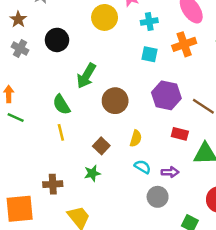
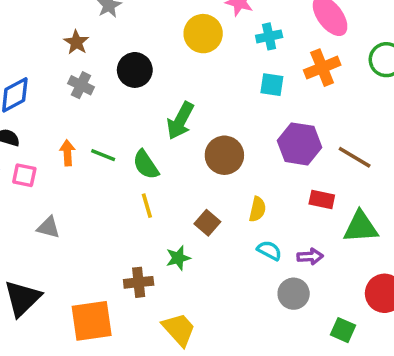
green line: (16, 117) -> (103, 155), moved
green star: (92, 173) -> (178, 258), moved

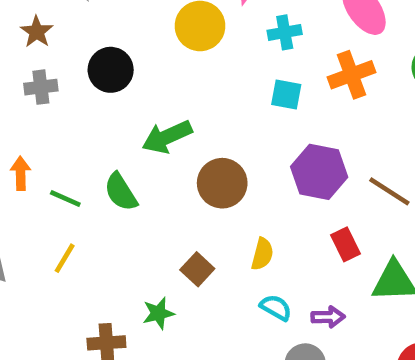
gray cross: (81, 85) -> (41, 87), turned -35
green arrow: (180, 121) -> (167, 137), turned 36
green line: (103, 155) -> (65, 198), moved
red rectangle: (322, 200) -> (345, 244), turned 50
yellow line: (147, 206) -> (65, 258), moved, turned 45

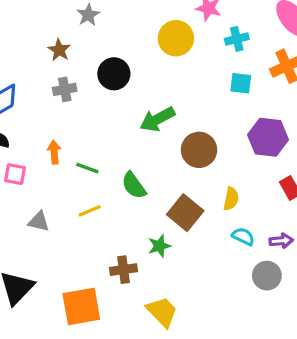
green semicircle: (121, 192) -> (134, 185), moved
yellow line: (65, 258) -> (90, 211), turned 40
brown square: (197, 269) -> (185, 213), size x1.5

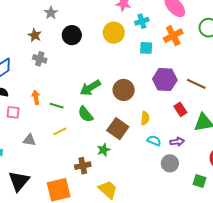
yellow circle: (176, 38) -> (114, 33), moved
black circle: (114, 74) -> (72, 35), moved
gray cross: (65, 89) -> (40, 59), turned 32
green arrow: (157, 119) -> (90, 88), moved

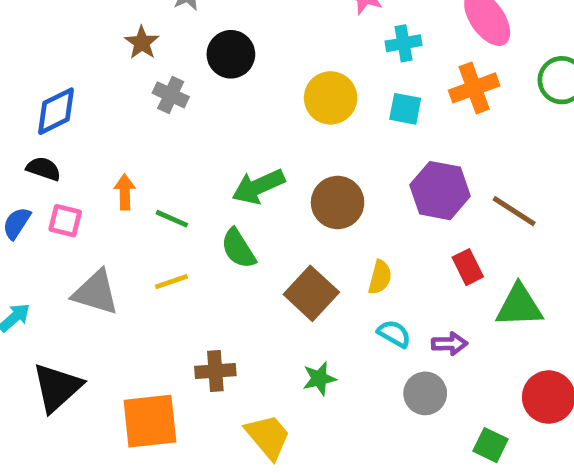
yellow circle: (114, 33) -> (331, 98), moved
gray cross: (40, 59) -> (171, 95), moved
gray triangle: (29, 140) -> (96, 292), size x1.5
green star: (104, 150) -> (319, 379), moved

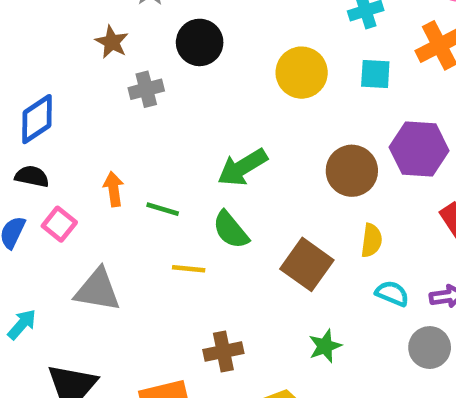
gray cross: (171, 95) -> (146, 89), turned -32
brown circle: (338, 202) -> (352, 171), moved
pink square: (65, 221) -> (59, 224), turned 32
yellow line: (171, 282) -> (189, 269), moved, turned 32

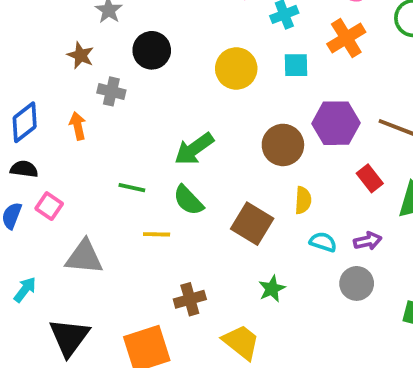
gray cross: (146, 89) -> (111, 91), turned 32
orange arrow: (114, 189) -> (78, 126), moved

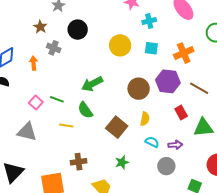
orange cross: (346, 38) -> (184, 53), moved
pink square: (49, 206) -> (36, 102), moved

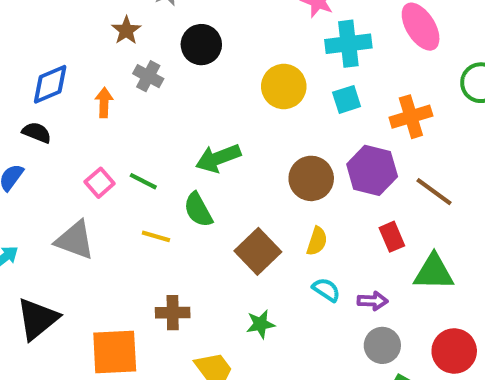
cyan cross: (149, 21) -> (348, 44), size x1.5
cyan square: (151, 48) -> (347, 99), turned -32
gray circle: (166, 166) -> (382, 345), moved

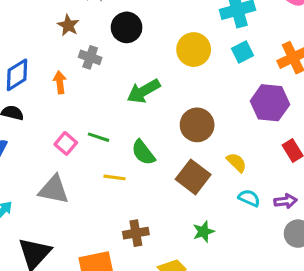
green arrow: (218, 158) -> (144, 91), moved
brown circle: (311, 178) -> (197, 125), moved
yellow semicircle: (317, 241) -> (237, 162), turned -55

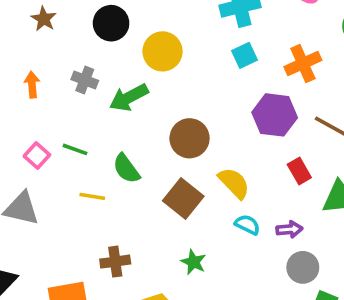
yellow circle: (194, 50) -> (163, 51), moved
gray cross: (90, 57) -> (85, 80), moved
yellow semicircle: (237, 162) -> (234, 183), size x1.4
green star: (203, 232) -> (193, 262), turned -30

